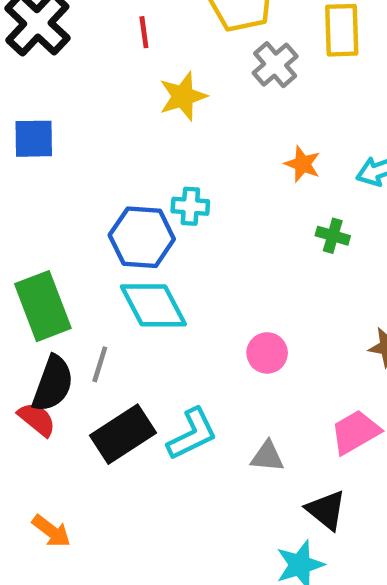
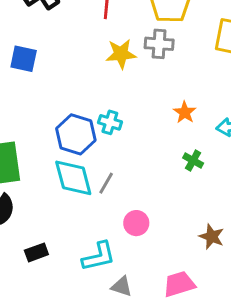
gray cross: (275, 65) -> (159, 44), moved, turned 32
gray line: (100, 364) -> (106, 183), moved
black rectangle: (123, 434) -> (36, 252), size x0.6
cyan L-shape: (192, 434) -> (99, 257), moved

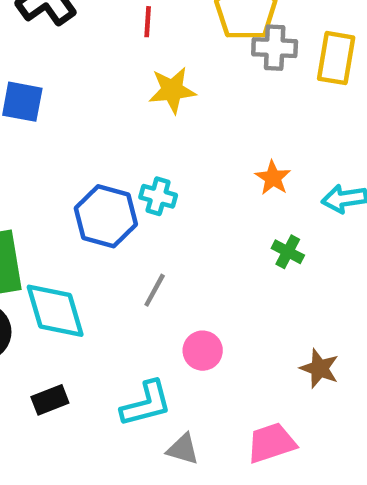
gray cross: (159, 44) -> (275, 48), moved
cyan diamond: (73, 178) -> (55, 311), moved

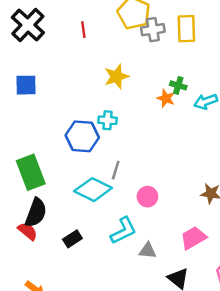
yellow star: (172, 90) -> (117, 76), moved
green cross: (288, 252) -> (178, 85), moved
cyan diamond: (55, 311) -> (93, 190), moved, turned -36

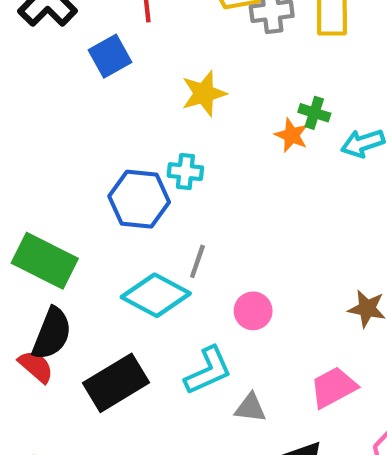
blue square: (26, 85) -> (110, 56), moved, turned -30
green rectangle: (31, 172) -> (45, 261), turned -44
black rectangle: (72, 239) -> (116, 383), size x1.8

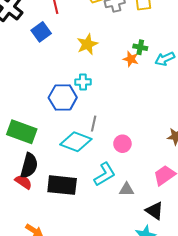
black rectangle: (116, 383) -> (62, 185), turned 44

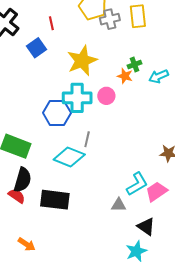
yellow star: (87, 44) -> (82, 61), size x1.4
green cross: (140, 47) -> (134, 64), turned -32
cyan cross: (83, 82) -> (77, 98), size x1.8
pink circle: (122, 144) -> (106, 96), moved
cyan L-shape: (105, 174) -> (137, 184), moved

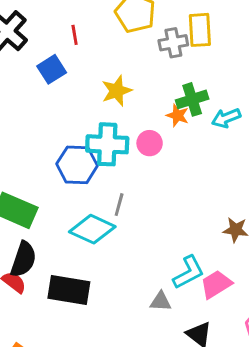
gray cross: (110, 19) -> (173, 43), moved
yellow star: (82, 61) -> (117, 91), size x0.7
green cross: (134, 64) -> (192, 99), size x1.5

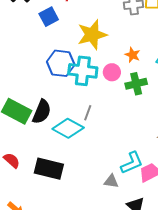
yellow star: (117, 91) -> (92, 35), size x1.4
green cross: (192, 99) -> (136, 84), moved
blue hexagon: (77, 165) -> (61, 63), moved
black semicircle: (23, 259) -> (42, 112), moved

